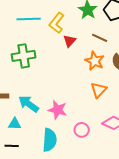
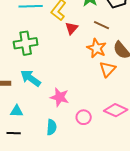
orange triangle: (99, 90) -> (108, 69), moved
cyan arrow: (29, 104) -> (31, 78), moved
cyan semicircle: (50, 140) -> (52, 127), size x0.7

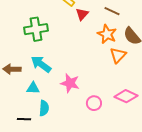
cyan triangle: (17, 111) -> (33, 88), moved
cyan semicircle: (52, 127) -> (44, 108), moved

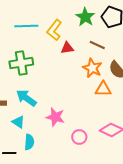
red triangle: (82, 14) -> (67, 48), turned 40
orange triangle: (118, 55) -> (103, 89), turned 48
cyan triangle: (33, 88) -> (18, 122), turned 32

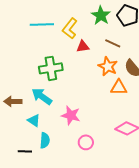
green cross: (21, 63) -> (51, 68), moved
pink circle: (79, 137) -> (86, 142), moved

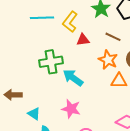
cyan arrow: (42, 96) -> (73, 78), moved

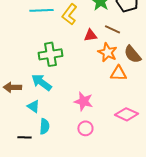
red triangle: (83, 40) -> (90, 35), moved
cyan arrow: (73, 78) -> (41, 82), moved
pink star: (71, 109) -> (83, 101), moved

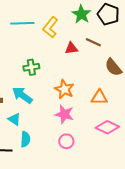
orange star: (107, 52) -> (64, 89), moved
green cross: (50, 54) -> (31, 67), size x0.7
orange triangle: (118, 73) -> (99, 97), moved

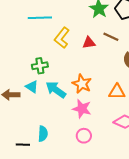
yellow L-shape: (50, 27) -> (62, 38), moved
green cross: (31, 67) -> (40, 66), moved
cyan arrow: (22, 95) -> (56, 90), moved
cyan triangle: (14, 119) -> (32, 87), moved

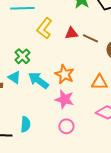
brown line: (111, 37) -> (90, 38), moved
green cross: (40, 66) -> (22, 56), turned -35

